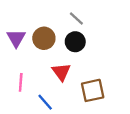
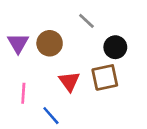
black circle: (75, 42) -> (115, 47), moved
brown square: (93, 90) -> (105, 77), moved

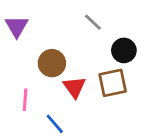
purple triangle: (18, 43) -> (17, 26), moved
brown circle: (50, 43) -> (52, 63), moved

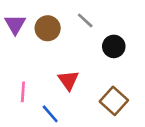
brown circle: (52, 63) -> (48, 28), moved
brown square: (113, 83) -> (114, 101), moved, turned -36

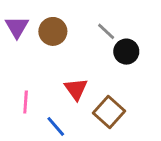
gray line: (85, 20) -> (106, 31), moved
brown square: (114, 101) -> (109, 112), moved

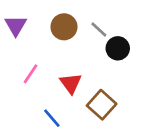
brown circle: (53, 31) -> (64, 27), moved
pink line: (26, 102) -> (30, 74), moved, turned 30

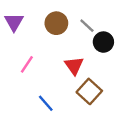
red triangle: (71, 83) -> (74, 66), moved

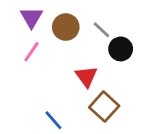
purple triangle: (14, 22) -> (31, 17), moved
pink line: (27, 64) -> (31, 52), moved

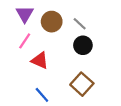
black circle: (121, 49) -> (83, 45), moved
red triangle: (86, 76) -> (40, 60), moved, turned -30

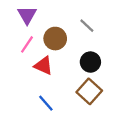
brown circle: (52, 22) -> (55, 39), moved
black circle: (83, 45) -> (90, 62), moved

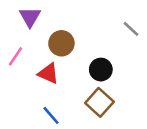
gray line: (87, 26) -> (131, 29), moved
pink line: (27, 44) -> (16, 56), moved

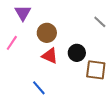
red triangle: (48, 73) -> (50, 56), moved
brown square: (99, 102) -> (96, 70), moved, turned -35

